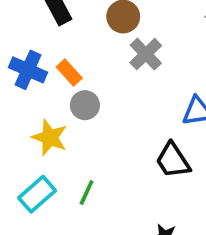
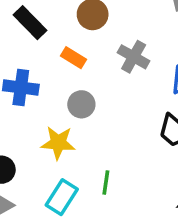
gray cross: (146, 54) -> (134, 57), moved
orange rectangle: (69, 72) -> (73, 58), moved

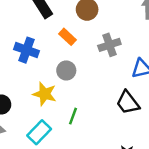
gray cross: (134, 57) -> (109, 45), turned 30
green line: (106, 182) -> (73, 116), moved

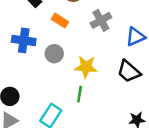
gray circle: (66, 70) -> (54, 54), moved
yellow star: (45, 94) -> (86, 67), moved

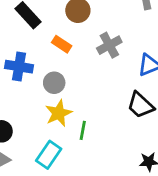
yellow star: (86, 67) -> (59, 113), moved, turned -30

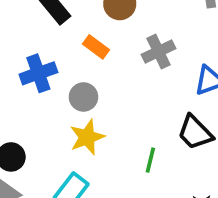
blue cross: (19, 67) -> (38, 73), turned -32
green line: (83, 130) -> (150, 160), moved

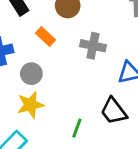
gray cross: (158, 52) -> (93, 46), turned 30

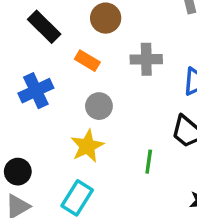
gray circle: (31, 74) -> (99, 106), moved

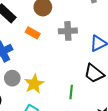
gray circle: (99, 106) -> (12, 78), moved

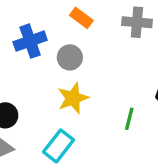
gray circle: (12, 78) -> (70, 57), moved

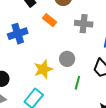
gray circle: (70, 57) -> (67, 59), moved

